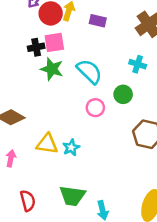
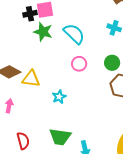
green circle: (123, 94) -> (112, 63), moved
yellow triangle: (47, 144) -> (31, 79), moved

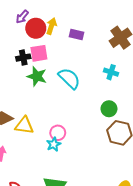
pink circle: (79, 64) -> (58, 133), moved

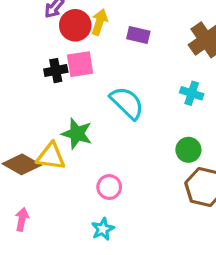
green star: (37, 76) -> (77, 134), moved
yellow triangle: (24, 125) -> (51, 156), moved
cyan star: (54, 144) -> (103, 229), moved

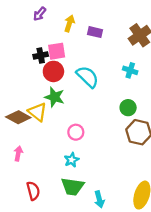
red circle: (75, 25) -> (53, 71), moved
yellow triangle: (51, 156) -> (37, 112), turned 30

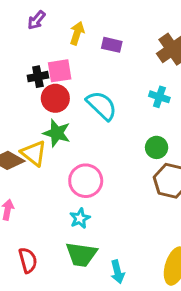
pink circle: (76, 132) -> (86, 181), size x1.5

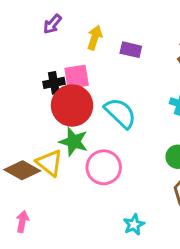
red circle: (55, 98) -> (72, 105), size x1.4
pink circle: (86, 181) -> (104, 167), moved
cyan star: (80, 218) -> (134, 225), moved

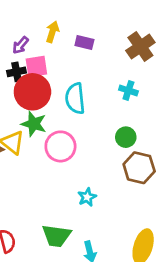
purple arrow: (52, 24) -> (20, 45), moved
cyan semicircle: (120, 113) -> (75, 98), turned -140

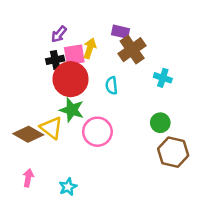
yellow arrow: (52, 32) -> (90, 48), moved
brown cross: (140, 47) -> (132, 50), moved
cyan semicircle: (75, 98) -> (112, 86), size x0.6
cyan star: (87, 197) -> (68, 187), moved

